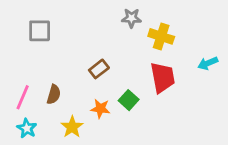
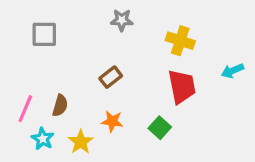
gray star: (131, 18) -> (122, 20), moved
green square: (129, 100) -> (160, 128), moved
cyan star: (27, 128) -> (43, 139), moved

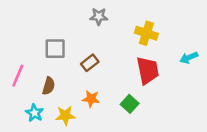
gray square: (44, 34) -> (55, 49), moved
pink line: (25, 109) -> (18, 76), moved
yellow star: (81, 142) -> (65, 116), turned 30

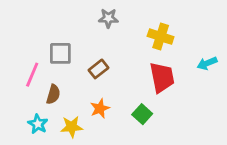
pink line: (18, 76) -> (32, 75), moved
orange star: (91, 99) -> (100, 108), turned -30

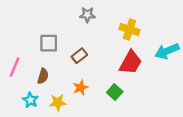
cyan arrow: (207, 63) -> (167, 51), size x1.5
pink line: (32, 75) -> (15, 67), moved
red trapezoid: (162, 77) -> (131, 62), turned 40

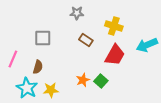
brown rectangle: (79, 56) -> (86, 40), moved, turned 72
orange star: (81, 88) -> (83, 80), moved
cyan star: (30, 100) -> (27, 88), size x1.5

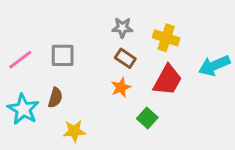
gray star: (77, 13) -> (122, 28), moved
pink line: (13, 59) -> (20, 60), moved, turned 30
orange star: (83, 80) -> (121, 87), moved
cyan star: (27, 88) -> (23, 109), moved

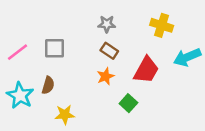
yellow cross: (166, 38) -> (162, 25), moved

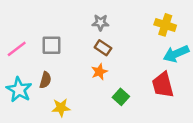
yellow cross: (162, 25) -> (165, 25), moved
red trapezoid: (146, 70) -> (163, 85), moved, turned 136

